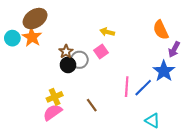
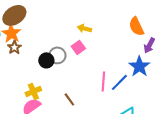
brown star: (66, 52) -> (14, 47), moved

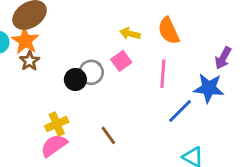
orange semicircle: (136, 26) -> (169, 31), moved
blue star: (139, 66) -> (209, 88), turned -30
pink line: (103, 81) -> (163, 74), moved

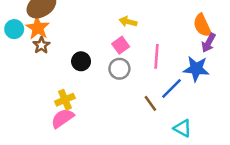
orange semicircle: (169, 31) -> (202, 25), moved
gray circle: (91, 72) -> (119, 69), moved
brown line: (108, 135) -> (150, 103), moved

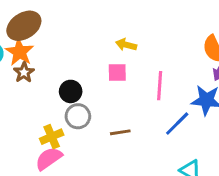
pink square: (121, 45) -> (117, 72), turned 35
gray circle: (119, 69) -> (78, 116), moved
brown line: (150, 103) -> (120, 132), moved, turned -63

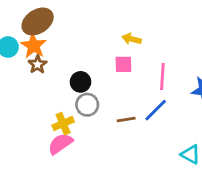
blue line: (177, 124) -> (156, 110), moved

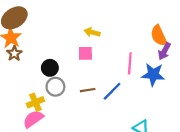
pink line: (162, 77) -> (130, 63), moved
brown line: (126, 119) -> (88, 90), moved

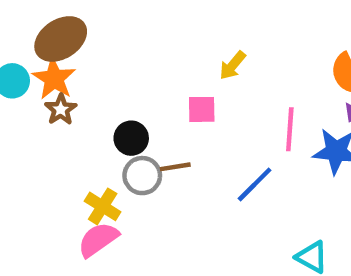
yellow arrow: (92, 32) -> (233, 65), moved, turned -64
brown line: (88, 90) -> (175, 167), moved
yellow cross: (35, 102) -> (103, 206), turned -35

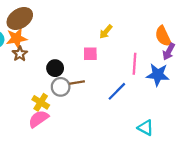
orange star: (54, 79) -> (16, 38), turned 30

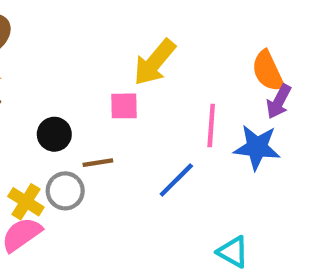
yellow arrow: (106, 32) -> (155, 62), size x1.6
gray circle: (61, 87) -> (65, 191), moved

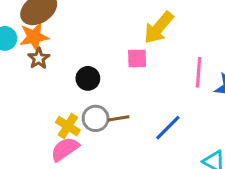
brown line: (98, 163) -> (119, 118), moved
blue line: (176, 180) -> (168, 128), moved

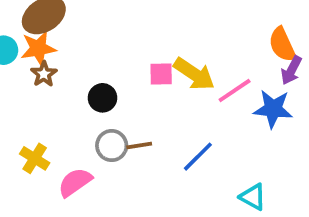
yellow arrow: (159, 28) -> (194, 74), moved, turned -96
pink line: (199, 72) -> (235, 91), turned 52
yellow cross: (68, 126) -> (35, 158), moved

